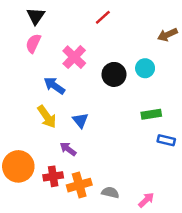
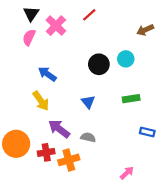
pink cross: (74, 57) -> (56, 26), moved
blue triangle: (80, 120) -> (88, 102), moved
blue rectangle: (166, 140) -> (147, 132), moved
purple arrow: (68, 149) -> (59, 129), size x1.5
gray semicircle: (110, 192) -> (88, 137), moved

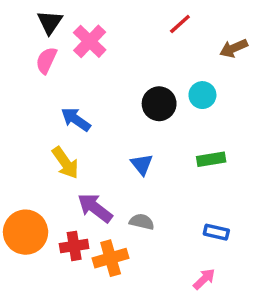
red line: (89, 15) -> (180, 24), moved
blue rectangle: (147, 132) -> (216, 232), moved

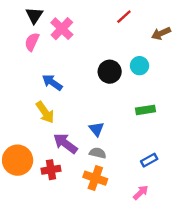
blue triangle: (142, 164) -> (96, 129), moved
blue rectangle: (216, 232) -> (149, 160), turned -42
orange cross: (111, 258) -> (95, 178), moved, turned 35

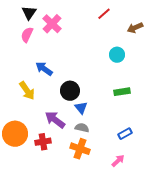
black circle: (110, 72) -> (70, 91), moved
yellow arrow: (45, 112) -> (27, 91), moved

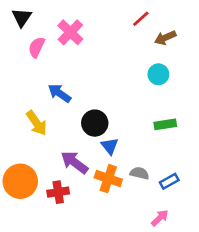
black triangle: (29, 13) -> (22, 17), moved
brown arrow: (135, 28) -> (165, 38), moved
gray semicircle: (82, 128) -> (139, 173), moved
orange cross: (80, 149) -> (108, 179), moved

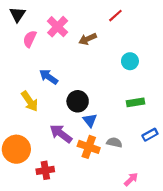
brown arrow: (165, 38) -> (88, 39), moved
blue rectangle: (169, 181) -> (150, 135), moved
red cross: (58, 192) -> (45, 170), moved

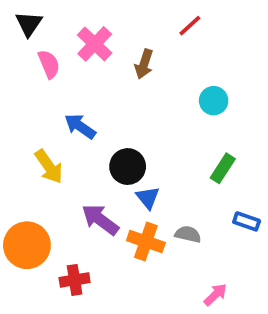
pink semicircle: (30, 39) -> (49, 64), turned 132
brown arrow: (88, 39) -> (144, 64), turned -48
green rectangle: (136, 102) -> (223, 168), turned -48
blue rectangle: (150, 135) -> (247, 221), turned 48

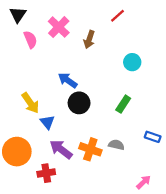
blue arrow: (80, 126) -> (68, 80), moved
green rectangle: (223, 168) -> (123, 104), moved
blue triangle: (148, 198) -> (47, 122), moved
purple arrow: (100, 220) -> (61, 149), moved
pink arrow: (215, 295) -> (144, 182), moved

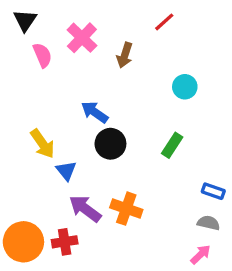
gray semicircle: (116, 145) -> (209, 223), moved
orange circle: (17, 152) -> (23, 242), moved

